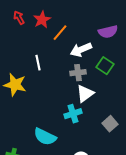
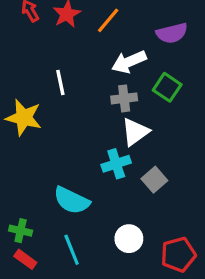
orange line: (60, 33) -> (108, 20), moved
gray square: (110, 124) -> (154, 180), moved

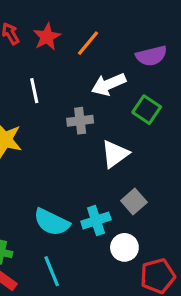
white line: (60, 83) -> (34, 91), moved
gray cross: (124, 98) -> (80, 121), moved
cyan cross: (116, 164) -> (96, 221), moved
white circle: (129, 239) -> (124, 247), moved

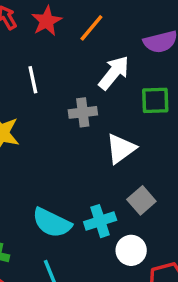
white arrow: (109, 84) -> (114, 73), turned 152
green square: (147, 110) -> (155, 100), turned -36

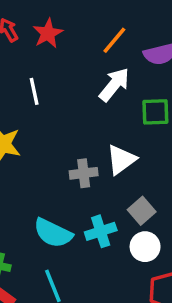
orange line: (91, 28) -> (114, 40), moved
gray cross: (83, 112) -> (84, 173), moved
white circle: (131, 250) -> (145, 247), moved

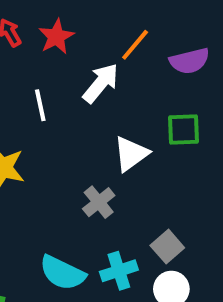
white arrow: (114, 85) -> (101, 83), moved
white triangle: (121, 160) -> (131, 154), moved
gray cross: (84, 173) -> (99, 202), turned -32

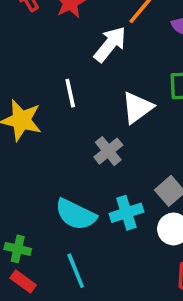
white line: (40, 105) -> (70, 93), moved

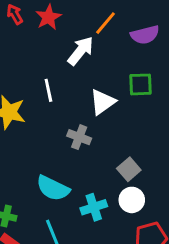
gray cross: (108, 151) -> (79, 137), turned -30
cyan cross: (126, 213) -> (94, 207), moved

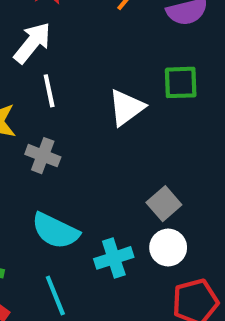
white arrow: (81, 51) -> (32, 43), moved
gray cross: (79, 137) -> (43, 156), moved

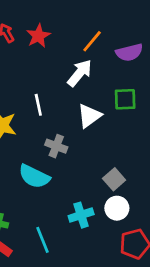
white arrow: (32, 43) -> (80, 73), moved
gray cross: (43, 156) -> (56, 146), moved
cyan semicircle: (55, 231) -> (34, 176), moved

